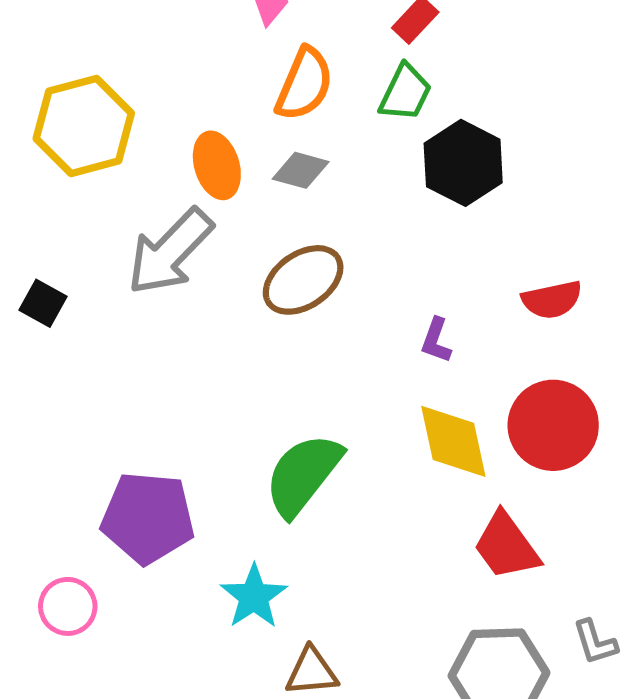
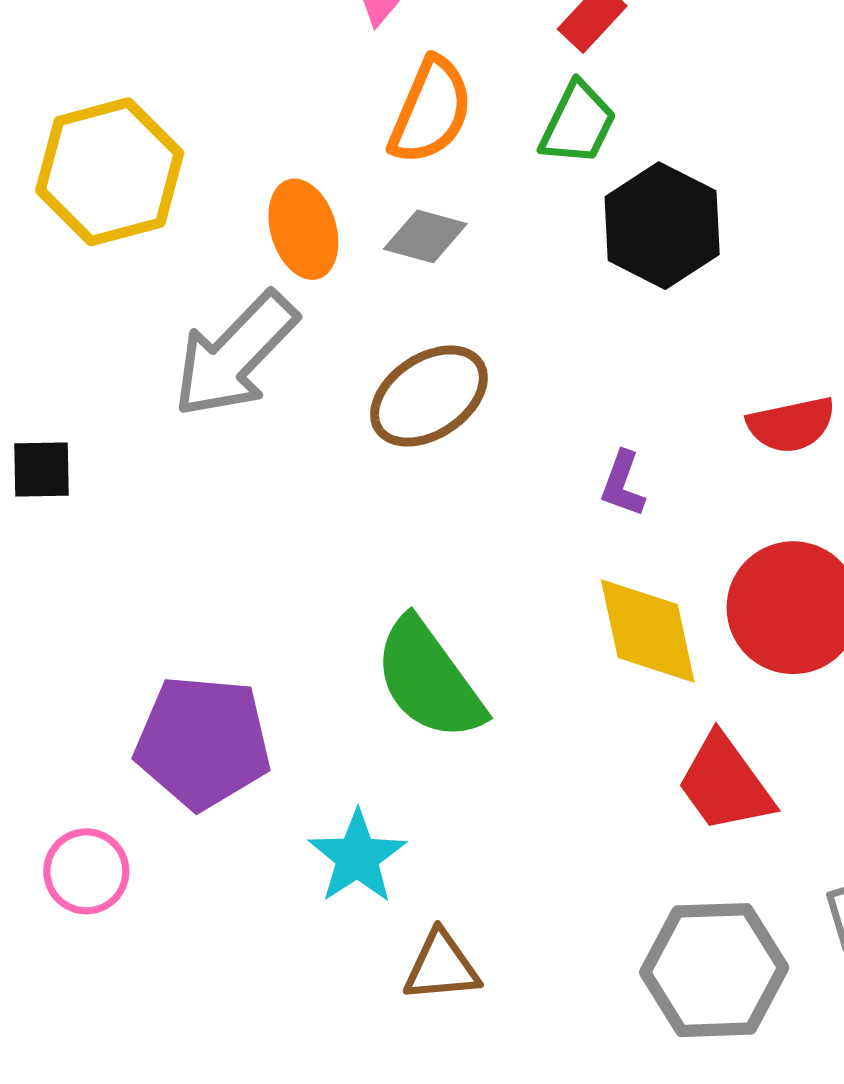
black square: (43, 303) -> (41, 470), moved, turned -30
green semicircle: (303, 475) -> (429, 679), turned -74

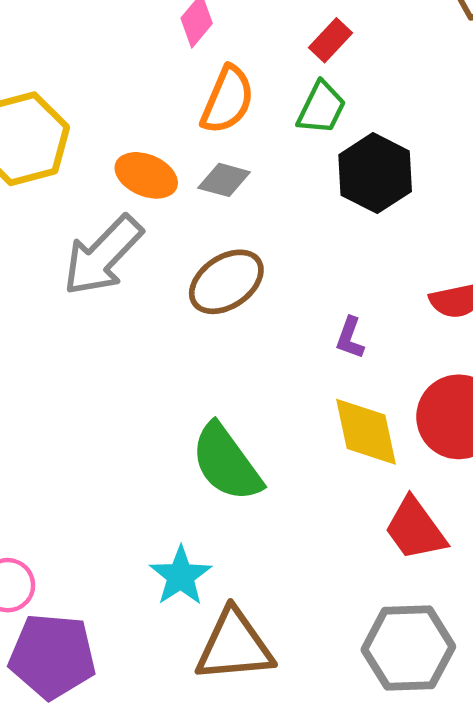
orange ellipse: (303, 229) -> (146, 175), turned -50
purple pentagon: (203, 742) -> (52, 656), moved
brown triangle: (441, 966) -> (234, 646), size x1.6

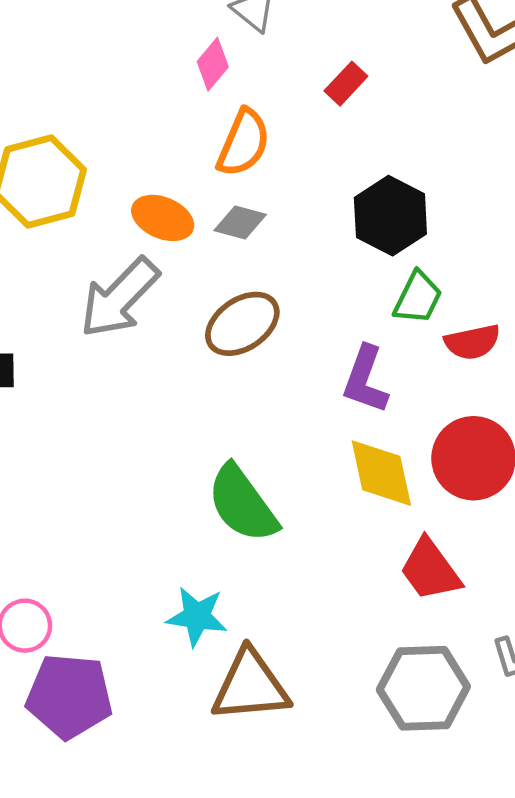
green trapezoid: (321, 108) -> (418, 298), moved
purple L-shape: (350, 338) -> (365, 380), size x1.6
cyan star: (181, 576) -> (197, 616), turned -30

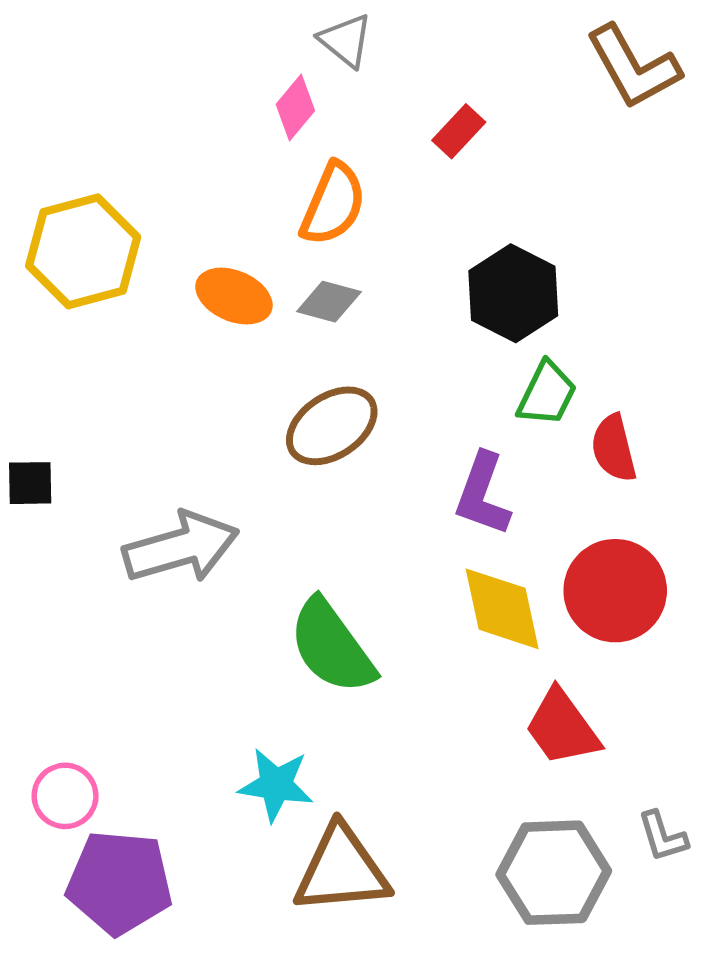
gray arrow: (119, 298) -> (181, 547), moved, turned -150
red semicircle: (472, 342) -> (614, 448), turned 88

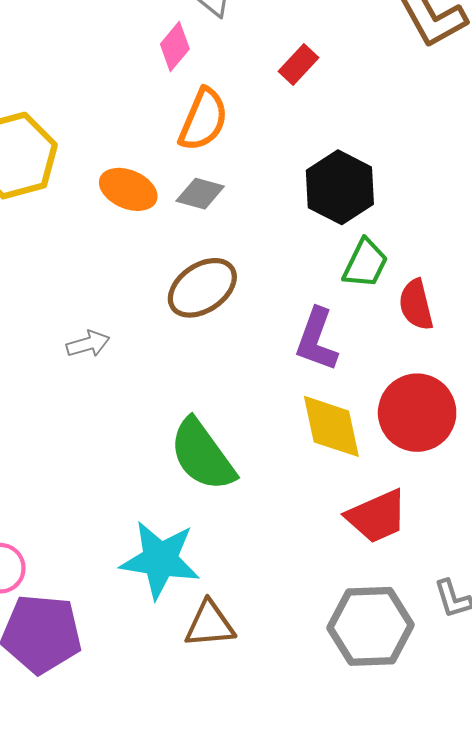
gray arrow: (181, 547) -> (88, 344), moved, size x0.5
red trapezoid: (562, 727) -> (377, 516), turned -78
cyan star: (276, 785) -> (160, 560), size x1.4
brown triangle: (342, 870) -> (210, 624), size x0.7

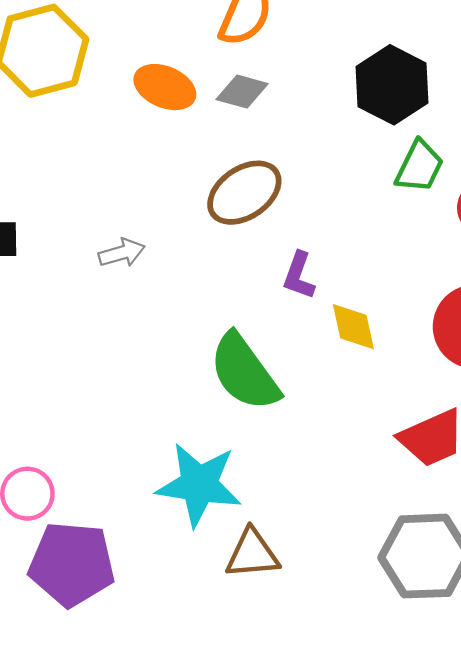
purple L-shape: (317, 340) -> (299, 276), moved, size x0.7
yellow diamond: (331, 426) -> (353, 327), moved, size x0.7

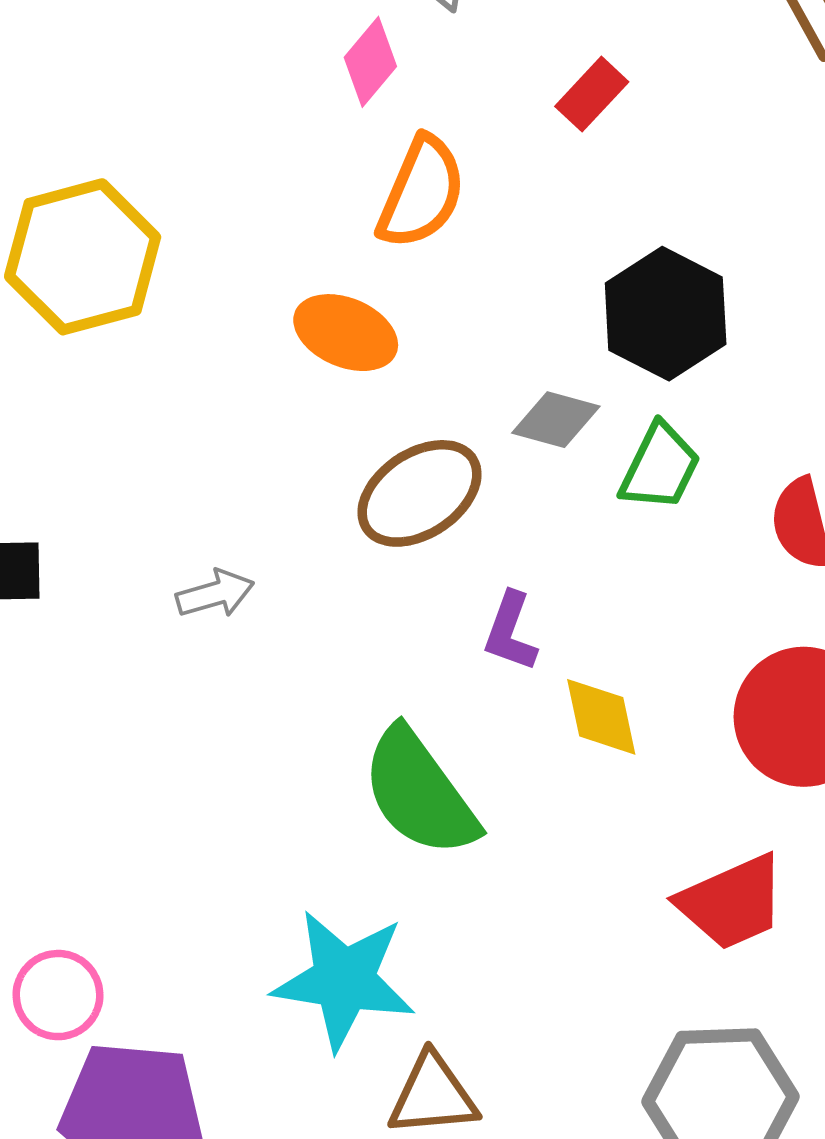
orange ellipse: (165, 87) -> (346, 333), moved
gray diamond: (242, 92) -> (556, 420), moved
green trapezoid: (419, 167) -> (660, 467), moved

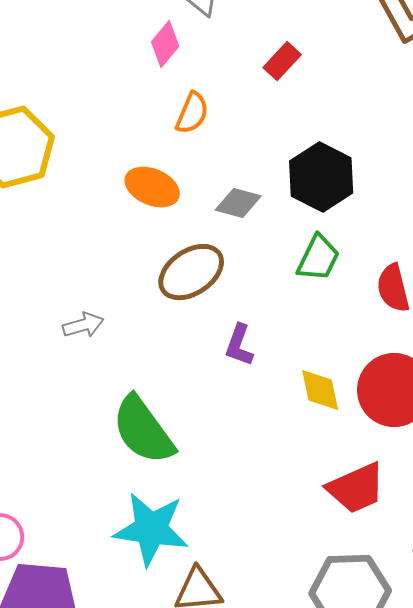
orange semicircle: (421, 192) -> (192, 113), size x0.7
gray diamond: (556, 420) -> (238, 203), moved
yellow diamond: (601, 717) -> (320, 390), moved
green semicircle: (420, 792) -> (143, 430), moved

